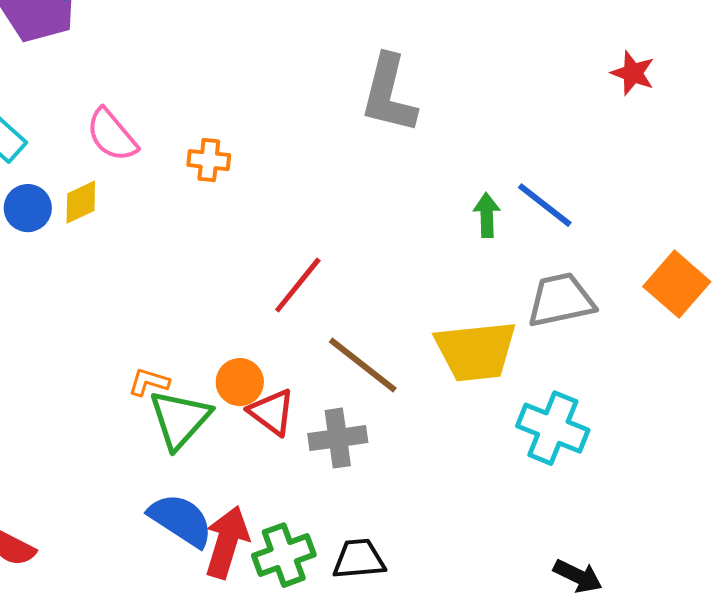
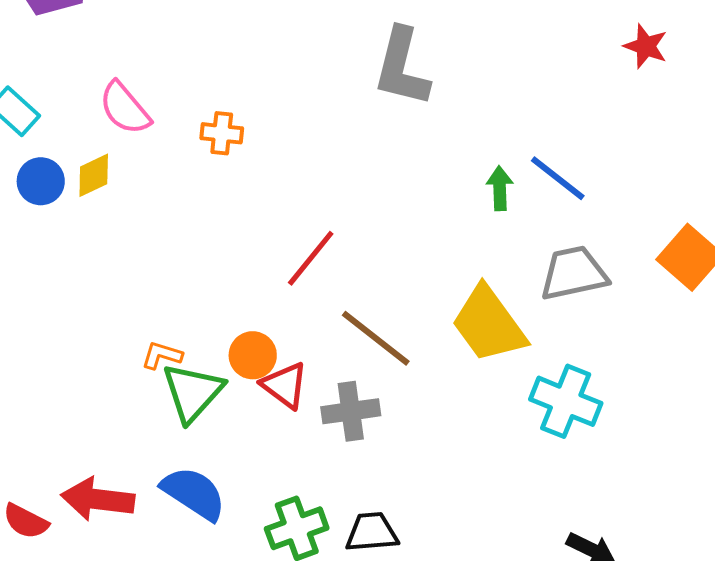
yellow trapezoid: (476, 351) -> (489, 324), turned 60
red arrow: (227, 542) -> (98, 499), moved, turned -100

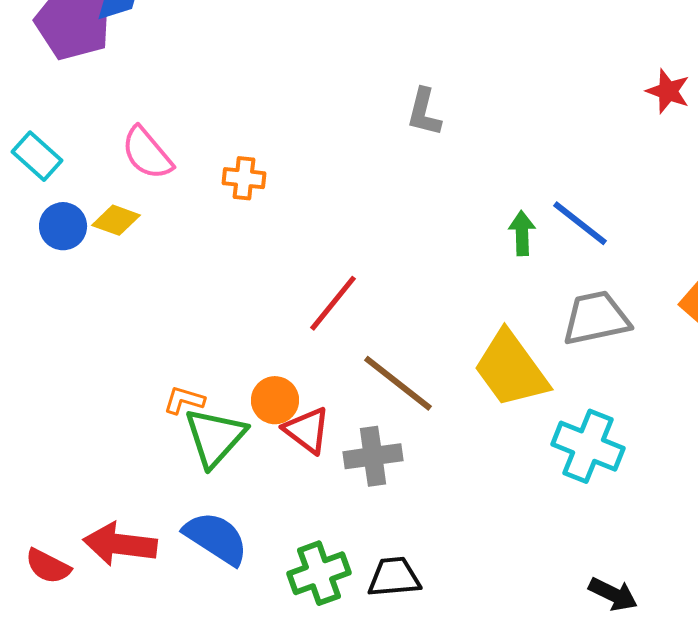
gray L-shape: (402, 67) -> (424, 112), size x0.6
yellow diamond: (94, 175) -> (116, 220), turned 45

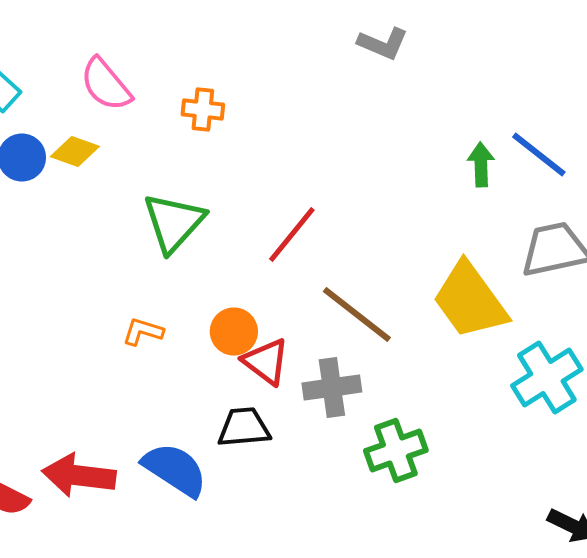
gray L-shape: (424, 112) -> (383, 44), turned -81
green triangle: (215, 437) -> (174, 222), moved
cyan cross: (588, 446) -> (547, 378), turned 36
green cross: (319, 573) -> (396, 450), moved
black trapezoid: (394, 577) -> (244, 428), moved

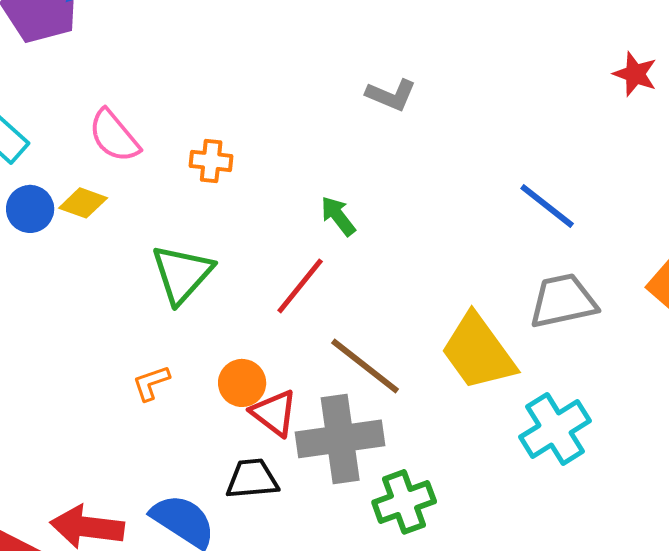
green arrow: (481, 164) -> (338, 216), moved, turned -36
orange L-shape: (143, 332) -> (151, 383), turned -36
gray cross: (332, 388) -> (340, 439), size x1.5

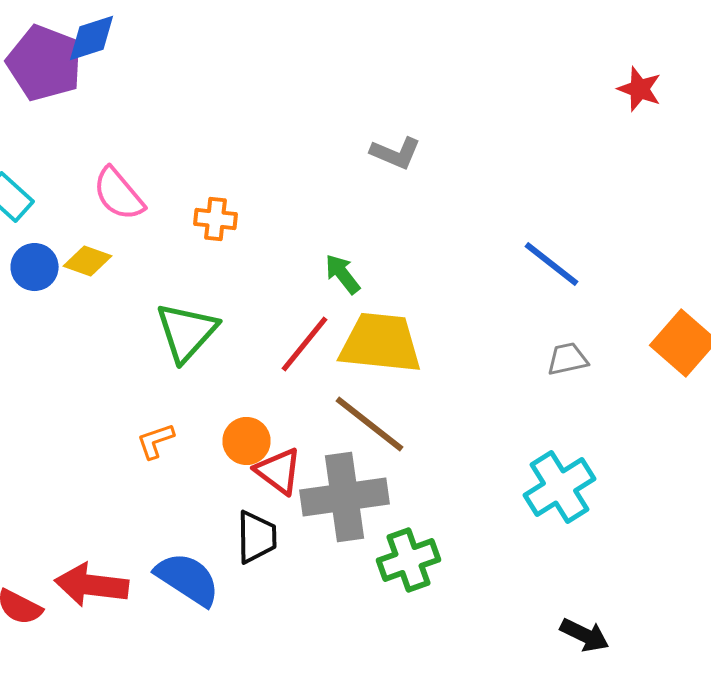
red star: (635, 74) -> (640, 89), moved
gray trapezoid: (563, 301) -> (568, 359), size x0.6
yellow trapezoid: (478, 352) -> (380, 343), moved, turned 132
black trapezoid: (252, 479) -> (256, 537), turned 94

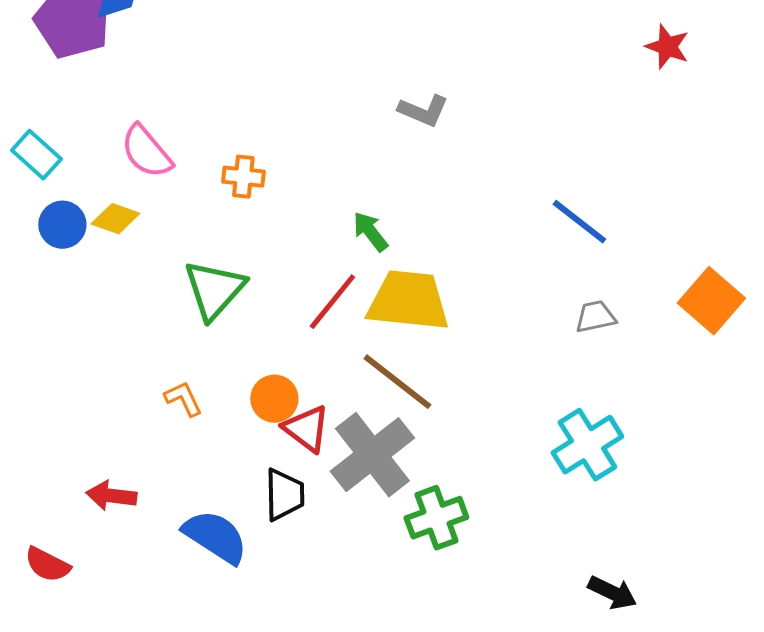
orange L-shape: (156, 441) -> (183, 399), turned 84
gray cross: (344, 497) -> (372, 455), turned -30
red arrow: (92, 585) -> (111, 496), moved, size x0.7

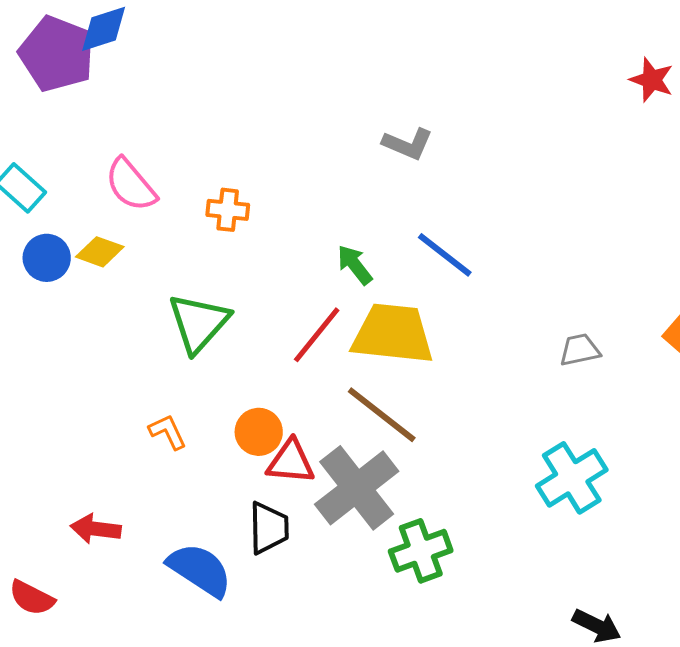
blue line: (579, 222) -> (445, 255), moved
red triangle: (306, 429) -> (291, 462), turned -32

